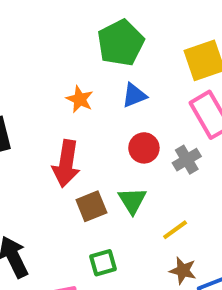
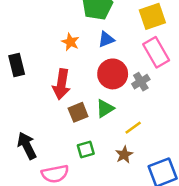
red circle: (144, 148) -> (113, 74), size x1.5
green triangle: (132, 201) -> (105, 108), turned 30
brown star: (183, 271) -> (124, 155), moved, turned 30

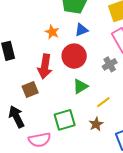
red circle: (113, 74) -> (74, 56), moved
brown square: (78, 112) -> (30, 90), moved
green square: (86, 149) -> (65, 120), size x1.5

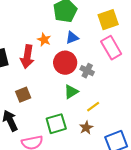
gray cross: (110, 64) -> (87, 71), moved, turned -32
red arrow: (45, 67) -> (27, 57), moved

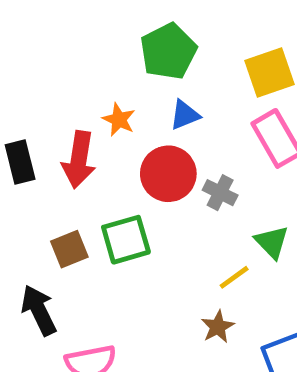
green triangle: (71, 92) -> (272, 242), moved, turned -42
green square: (56, 124) -> (126, 240), moved

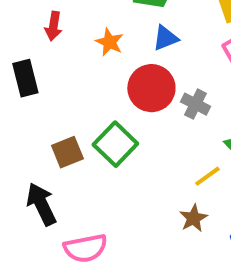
red arrow: (79, 160) -> (53, 26), moved, size x0.6
green square: (126, 240) -> (115, 144), turned -30

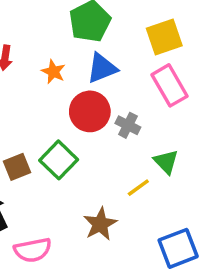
blue triangle: (165, 38) -> (102, 68), size x1.4
brown star: (193, 218) -> (100, 224), moved, size x1.4

